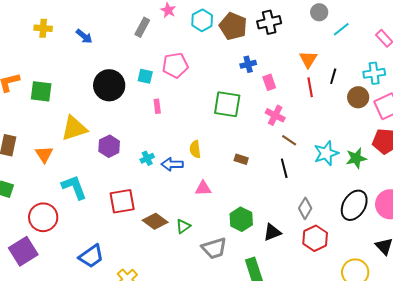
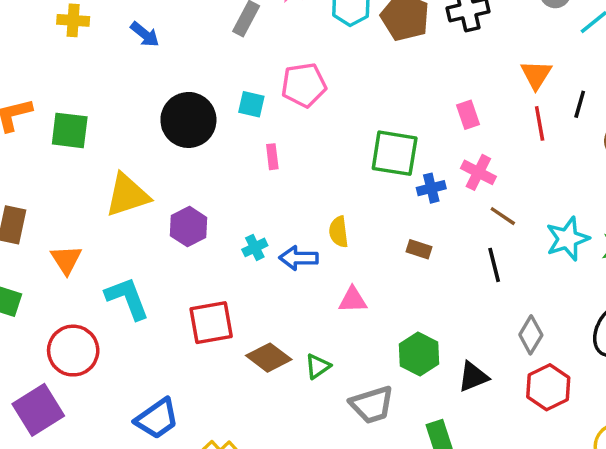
blue cross: (248, 64) -> (431, 188), moved
orange triangle: (44, 154) -> (66, 260), moved

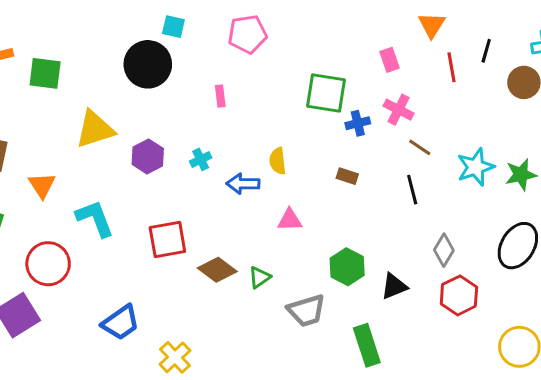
orange triangle: (536, 75) -> (432, 25), moved
cyan square: (251, 104) -> (173, 27), moved
cyan cross: (255, 247) -> (201, 159), moved

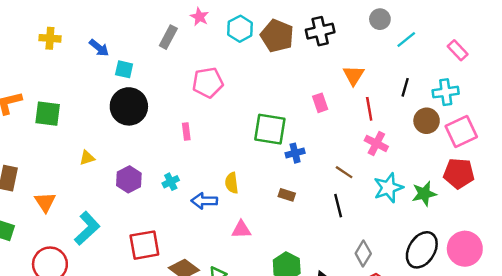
cyan square: (173, 27) -> (124, 69), moved
black line: (486, 51) -> (405, 87), moved
pink cross: (399, 110) -> (376, 143), moved
yellow triangle: (95, 129) -> (87, 158), size x0.5
cyan L-shape: (95, 218) -> (87, 228), turned 68

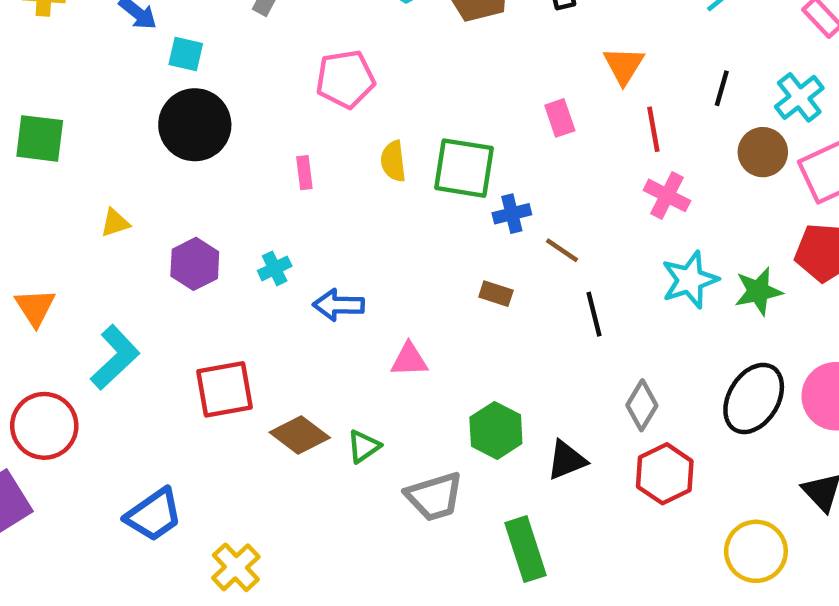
cyan cross: (446, 92) -> (799, 97), turned -30
brown line: (344, 172) -> (562, 250), moved
yellow semicircle: (232, 183) -> (393, 161), moved

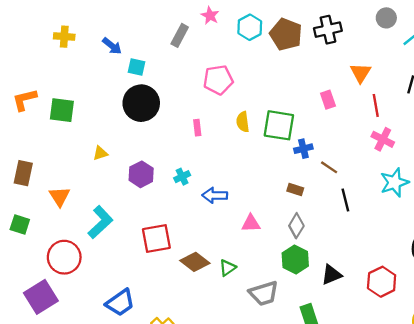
gray diamond: (642, 405) -> (296, 226), moved

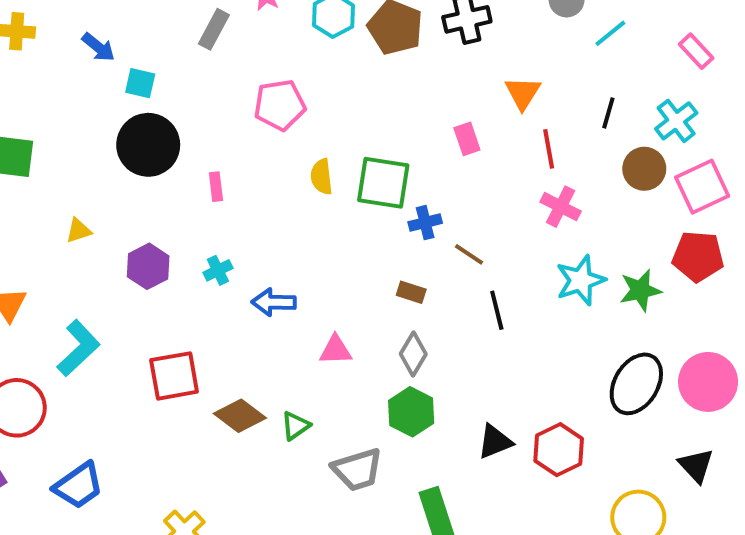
pink rectangle: (197, 128) -> (216, 187), moved
black triangle: (331, 275) -> (495, 442), moved
blue trapezoid: (120, 303) -> (78, 486), moved

